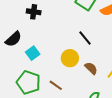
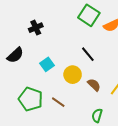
black cross: (34, 12) -> (36, 28), turned -32
cyan square: (33, 53) -> (47, 64), moved

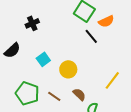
black line: (88, 54) -> (91, 36), moved
brown semicircle: (94, 85) -> (79, 94), moved

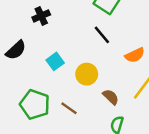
orange semicircle: (106, 21) -> (135, 55), moved
black line: (91, 36) -> (102, 35), moved
brown semicircle: (79, 94) -> (111, 97), moved

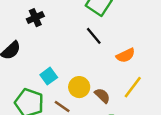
cyan square: (55, 61) -> (49, 76), moved
yellow circle: (87, 74) -> (79, 87), moved

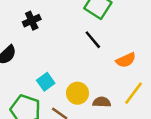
brown semicircle: (102, 96) -> (102, 102), turned -42

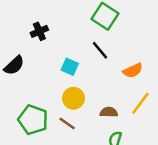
cyan square: (46, 82) -> (70, 67), moved, turned -30
yellow circle: (77, 93) -> (73, 98), moved

